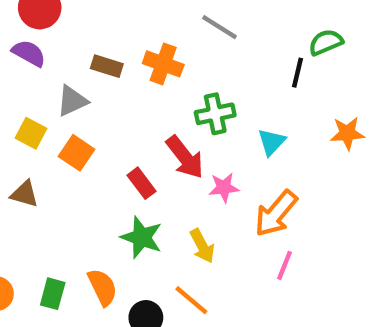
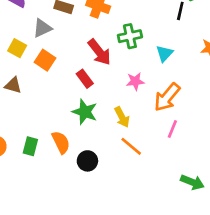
red arrow: (185, 157) -> (99, 52), moved
orange line: (191, 300) -> (131, 146), moved

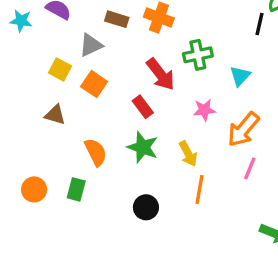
orange semicircle: (61, 142) -> (96, 152), moved
orange line: (131, 146) -> (199, 189), turned 60

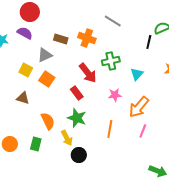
yellow arrow: (188, 154) -> (67, 138), moved
orange line: (199, 189) -> (110, 129), moved

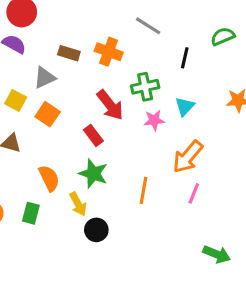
black line: (149, 42) -> (185, 58), moved
pink star: (115, 95) -> (154, 120), moved

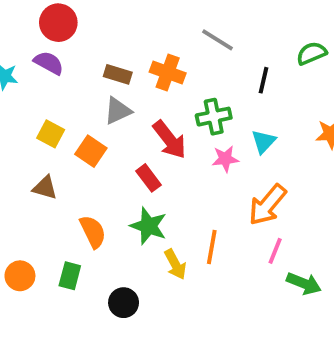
gray triangle: (45, 78) -> (118, 111), moved
yellow arrow: (78, 204) -> (175, 264), moved
black circle: (96, 230) -> (124, 303), moved
green arrow: (217, 254) -> (304, 283), moved

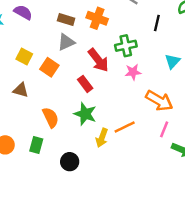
cyan triangle: (264, 142) -> (172, 61), moved
orange arrow: (267, 205) -> (159, 101), turned -100
orange line: (212, 247) -> (125, 127), turned 54
yellow arrow: (175, 264) -> (102, 138), turned 48

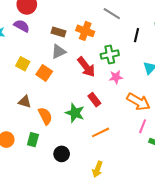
red rectangle: (85, 84) -> (94, 100), moved
brown triangle: (21, 90) -> (25, 102), moved
orange line: (125, 127) -> (101, 132), moved
yellow arrow: (102, 138) -> (97, 169), moved

